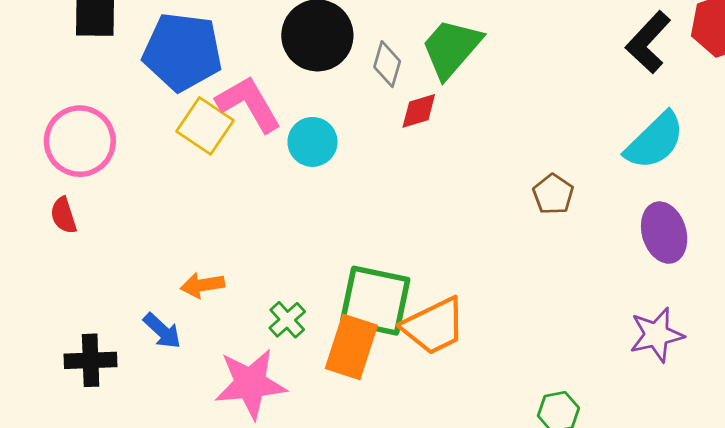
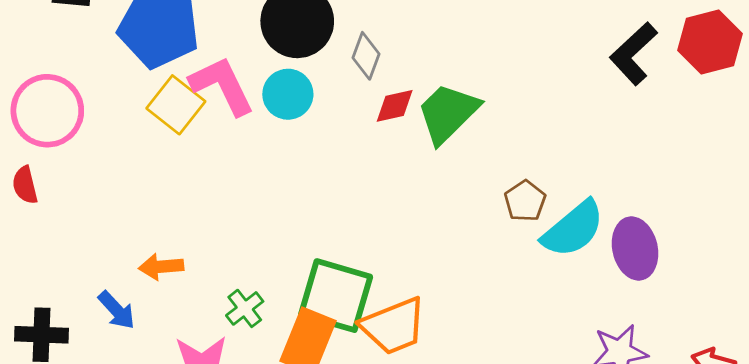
green trapezoid: (451, 48) -> (448, 113), moved
cyan semicircle: (655, 141) -> (573, 229), moved
cyan circle: (312, 142) -> (288, 94), moved

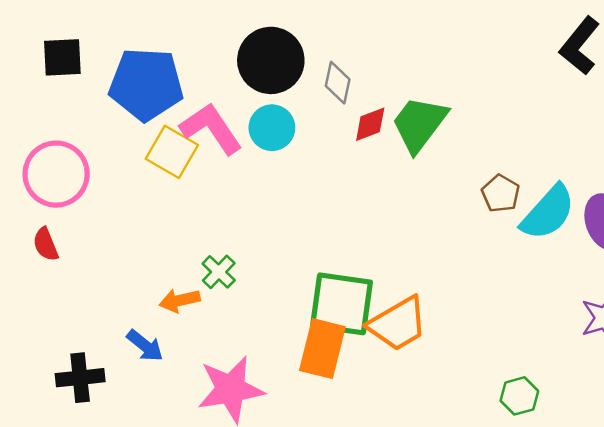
green cross: (245, 308) -> (219, 272), moved

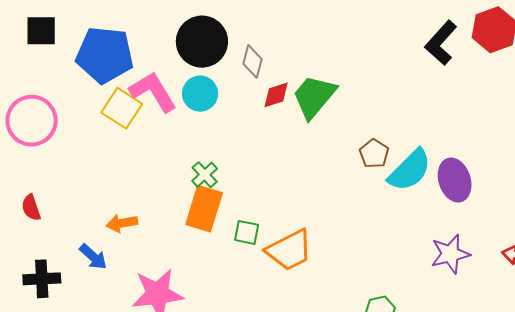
red semicircle: (46, 244) -> (31, 208), moved
green cross: (219, 272) -> (205, 175), moved
green square: (341, 304) -> (247, 232), size x0.5
orange rectangle: (322, 349) -> (204, 209), moved

